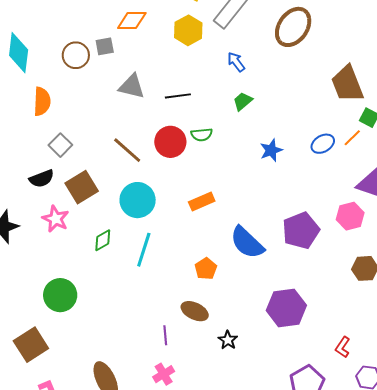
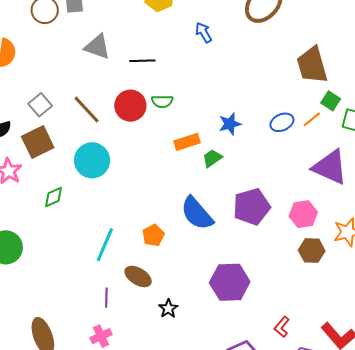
green trapezoid: (243, 101) -> (212, 158), moved
gray square: (60, 145) -> (40, 105), moved
orange rectangle: (202, 201) -> (187, 142), moved
pink hexagon: (350, 216) -> (303, 214), moved
cyan line: (144, 250) -> (105, 245), moved

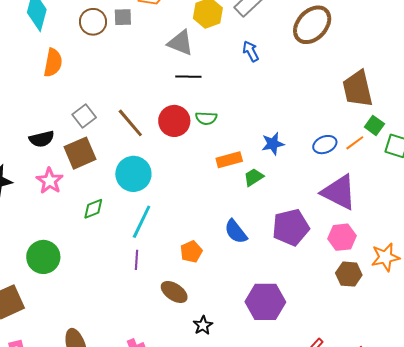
gray triangle: (97, 47) -> (180, 43), moved
purple triangle: (330, 167) -> (339, 192), moved
blue semicircle: (197, 213) -> (236, 232), size x0.7
cyan line: (105, 245) -> (142, 222), moved
purple line: (106, 298) -> (136, 260), moved

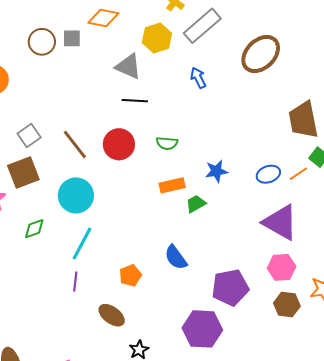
green semicircle: (206, 118) -> (167, 143), moved
purple pentagon: (291, 227) -> (230, 287), moved

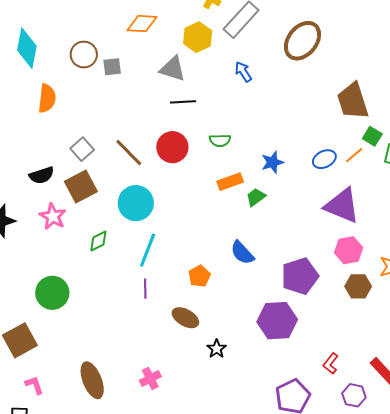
gray square: (72, 38) -> (112, 67), moved

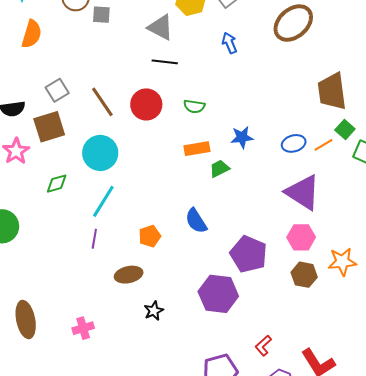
purple pentagon: (300, 276) -> (249, 254), turned 30
brown ellipse: (185, 318) -> (129, 275), turned -52

